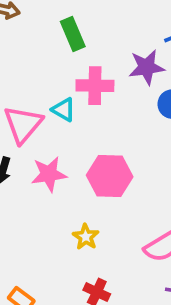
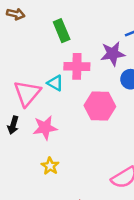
pink hexagon: (110, 176) -> (100, 106), moved
yellow star: (86, 237) -> (50, 166), moved

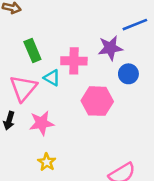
green rectangle: (62, 31) -> (32, 51), moved

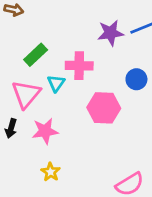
purple star: (110, 48) -> (111, 33), moved
green rectangle: (32, 51) -> (36, 55), turned 70
cyan triangle: (52, 78) -> (56, 83), turned 36

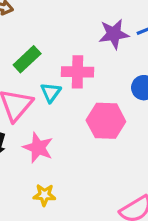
pink star: (45, 131) -> (38, 148), turned 30
yellow star: (51, 172) -> (44, 195), turned -30

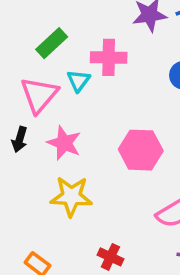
pink hexagon: (106, 121) -> (141, 150), moved
yellow star: (44, 195) -> (71, 196), size x1.6

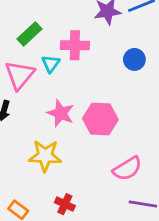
pink star: (64, 143) -> (61, 113), moved
red cross: (110, 257) -> (65, 204), moved

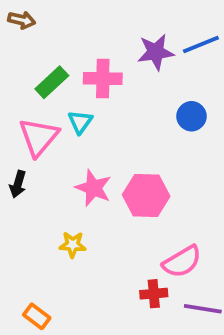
pink cross: (75, 45) -> (103, 79), moved
yellow star: (45, 156) -> (73, 245), size x0.6
red cross: (65, 204) -> (154, 294), moved, turned -30

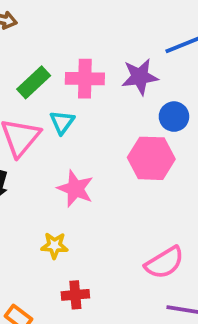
purple star: (156, 52) -> (140, 77), moved
pink hexagon: (146, 196) -> (151, 158), moved
red cross: (154, 294) -> (75, 295), moved

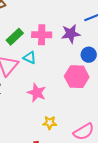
cyan triangle: (62, 122) -> (30, 58), turned -40
yellow star: (54, 246) -> (50, 123), moved

